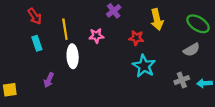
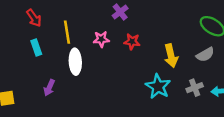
yellow arrow: (157, 19) -> (171, 56), moved
red star: (136, 38) -> (132, 42), moved
cyan star: (144, 66) -> (158, 86), moved

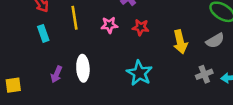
white ellipse: (75, 62) -> (83, 68), moved
cyan star: (158, 86) -> (139, 73), moved

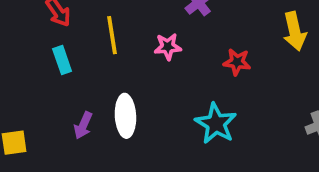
red star: (141, 27) -> (237, 62), moved
yellow arrow: (180, 42) -> (295, 31), moved

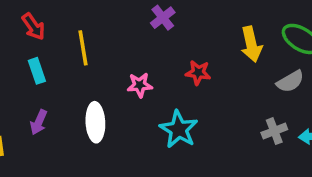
pink star: (168, 47) -> (140, 85), moved
purple arrow: (83, 125) -> (39, 122), moved

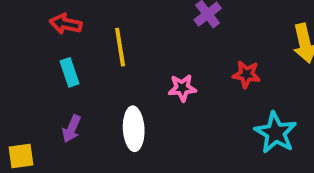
red arrow: (33, 27) -> (66, 24), turned 136
cyan star: (179, 129) -> (276, 133), moved

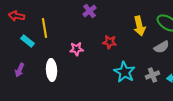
cyan rectangle: (70, 72) -> (28, 41), moved, turned -32

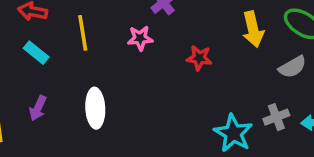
cyan rectangle: (28, 41) -> (36, 53), moved
pink star: (77, 49) -> (140, 38), moved
cyan star: (125, 72) -> (233, 133), moved

